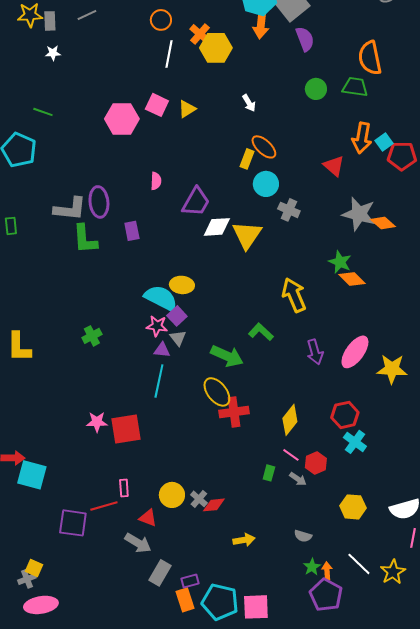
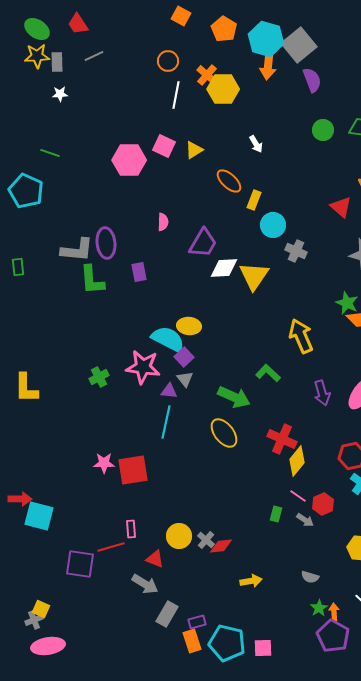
orange ellipse: (264, 147) -> (229, 181), moved
pink star: (157, 326) -> (143, 367), moved, size x1.6
red cross: (234, 412) -> (282, 439), moved, turned 32
pink square: (256, 607) -> (263, 648), size x0.7

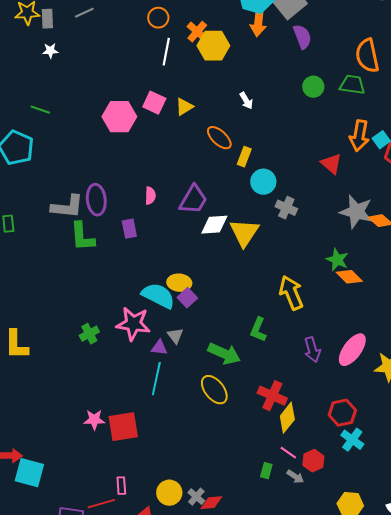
pink semicircle: (163, 222) -> (150, 196), moved
purple square: (184, 357) -> (187, 298), moved
green L-shape: (268, 373) -> (258, 330), turned -110

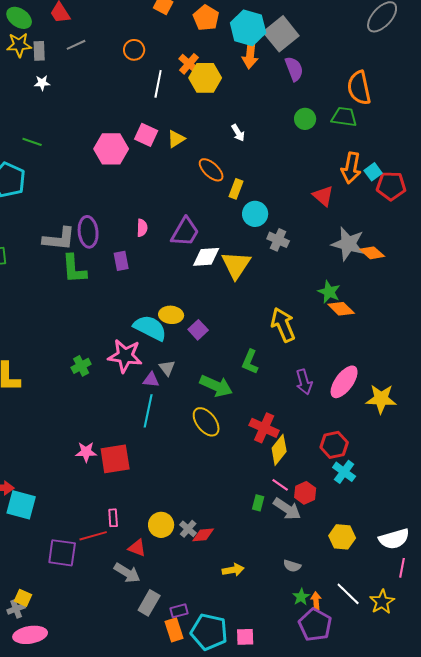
orange circle: (158, 18) -> (134, 50), moved
purple square: (187, 298) -> (198, 330), moved
gray arrow: (295, 477) -> (287, 509), size x1.6

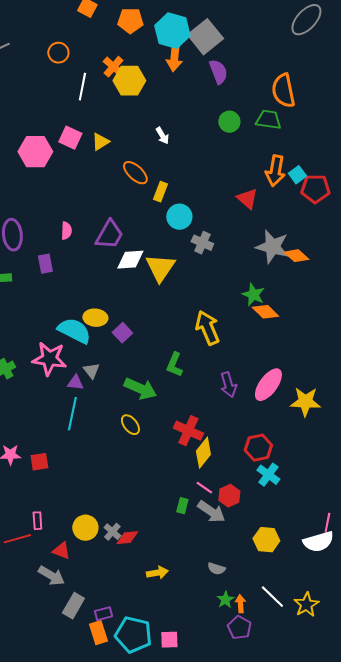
orange pentagon: (206, 18) -> (130, 21), turned -30
yellow ellipse: (206, 422) -> (130, 425), size x0.7
red square: (115, 459) -> (39, 462), size x0.6
pink line: (402, 568) -> (327, 523), moved
purple pentagon: (315, 625) -> (239, 628), size x0.7

